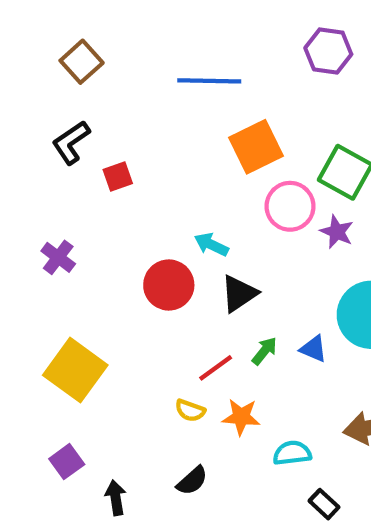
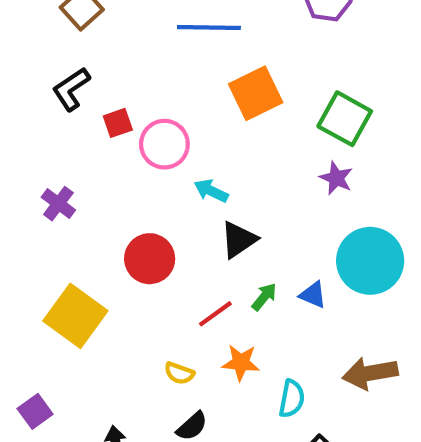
pink circle: (290, 206) -> (164, 144), moved
red circle: (169, 285) -> (150, 259), moved
yellow semicircle: (190, 410) -> (179, 373), moved
cyan semicircle: (292, 453) -> (292, 399), turned 108
purple square: (67, 462) -> (35, 411), moved

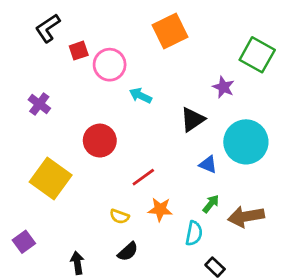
green square: (345, 119) -> (257, 55), moved
black triangle: (239, 240) -> (193, 119), moved
green arrow: (264, 297) -> (211, 204), moved

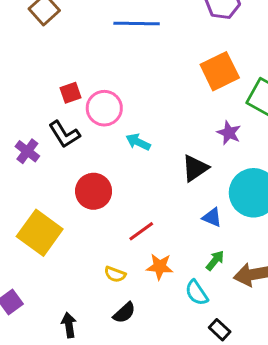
black L-shape: (48, 28) -> (64, 134), moved, turned -88
orange square: (170, 31) -> (220, 71), moved
cyan semicircle: (194, 233) -> (197, 293), turned 135

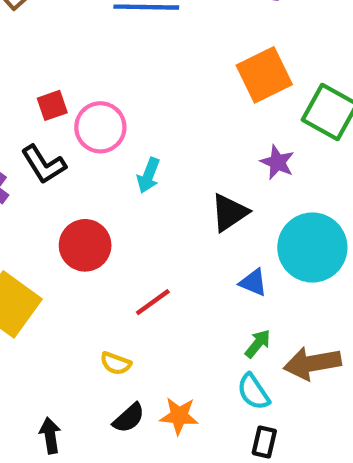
cyan arrow: (138, 142) -> (148, 175), turned -95
orange star: (160, 267) -> (179, 416), moved
cyan semicircle: (197, 293) -> (253, 392), moved
black rectangle: (220, 330) -> (264, 442), turned 60

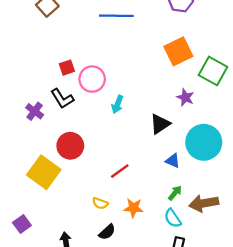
red circle: (85, 245) -> (70, 146), moved
orange star: (179, 416) -> (134, 208), moved

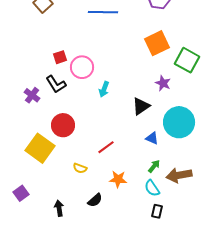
yellow semicircle: (100, 203) -> (80, 168), moved

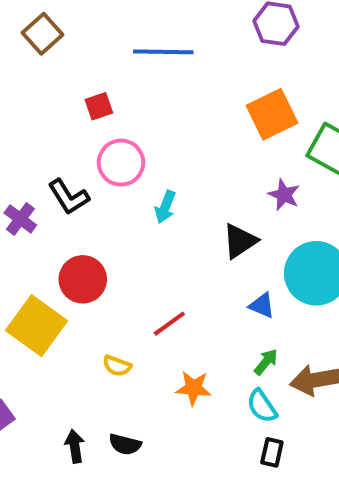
red square: (60, 57) -> (99, 106), moved
black semicircle: (95, 200) -> (125, 444), moved, turned 56

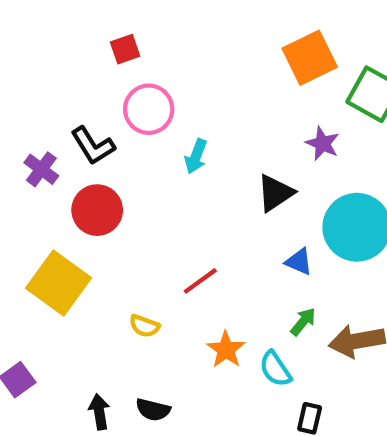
red circle: (83, 279) -> (97, 210), moved
orange star: (193, 388) -> (226, 350), turned 30
cyan semicircle: (262, 406) -> (275, 369), moved

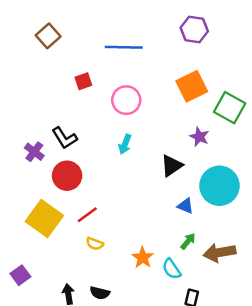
pink circle: (149, 109) -> (126, 100), moved
red line: (200, 281) -> (87, 215), moved

